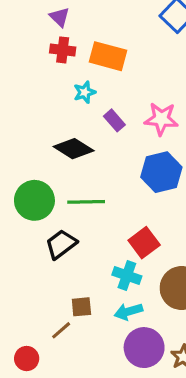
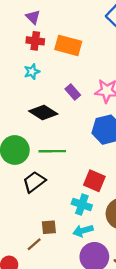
cyan star: (85, 92) -> (32, 72), moved
red square: (144, 243) -> (94, 181), turned -30

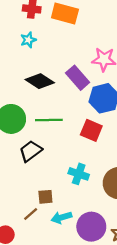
purple rectangle: (73, 92) -> (78, 78), moved, size x1.5
red square: (94, 181) -> (91, 130), moved
cyan arrow: (83, 231) -> (62, 217), moved

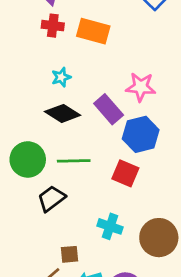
cyan star: (28, 40) -> (61, 77), moved

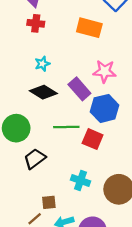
orange rectangle: (93, 31) -> (89, 28), moved
green line: (74, 161) -> (66, 127), moved

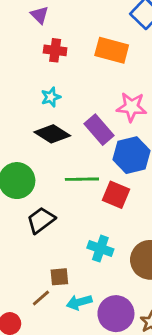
red cross: (36, 23) -> (55, 50), moved

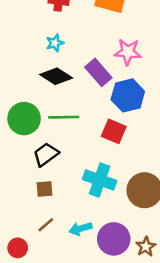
green line: (82, 179) -> (64, 117), moved
cyan cross: (100, 249) -> (100, 180), size x1.4
brown square: (59, 277) -> (45, 189), moved

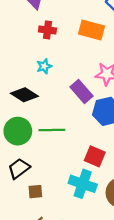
black diamond: (56, 76) -> (24, 95), moved
red square: (114, 131) -> (95, 156), moved
black trapezoid: (46, 154) -> (19, 168), moved

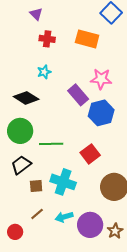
green line: (52, 130) -> (51, 144), moved
red square: (95, 156) -> (90, 154), turned 30
cyan cross: (83, 184) -> (63, 182), moved

